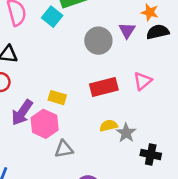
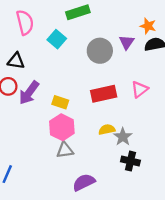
cyan square: (52, 17) -> (57, 39), moved
purple arrow: (22, 113) -> (29, 93), moved
pink hexagon: (45, 124) -> (62, 127), moved
black cross: (151, 154) -> (130, 161), moved

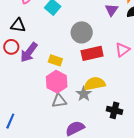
gray circle: (100, 51) -> (82, 32), moved
yellow semicircle: (107, 130) -> (95, 84), size x1.5
gray star: (123, 137) -> (84, 94), moved

